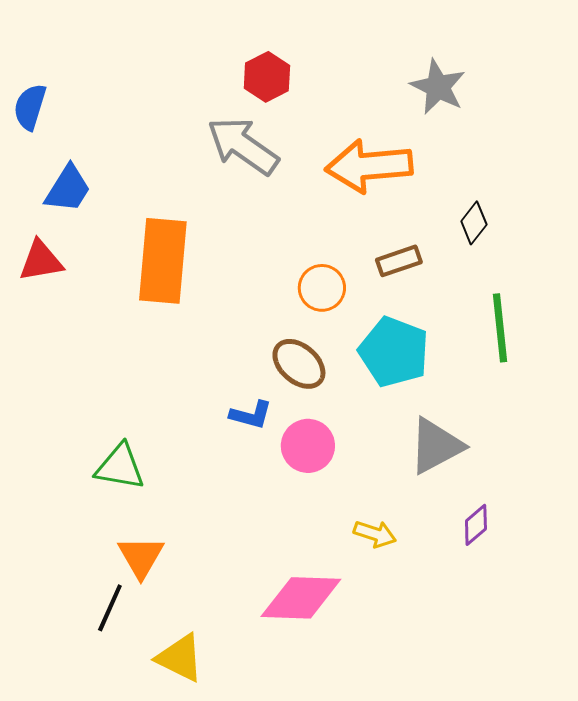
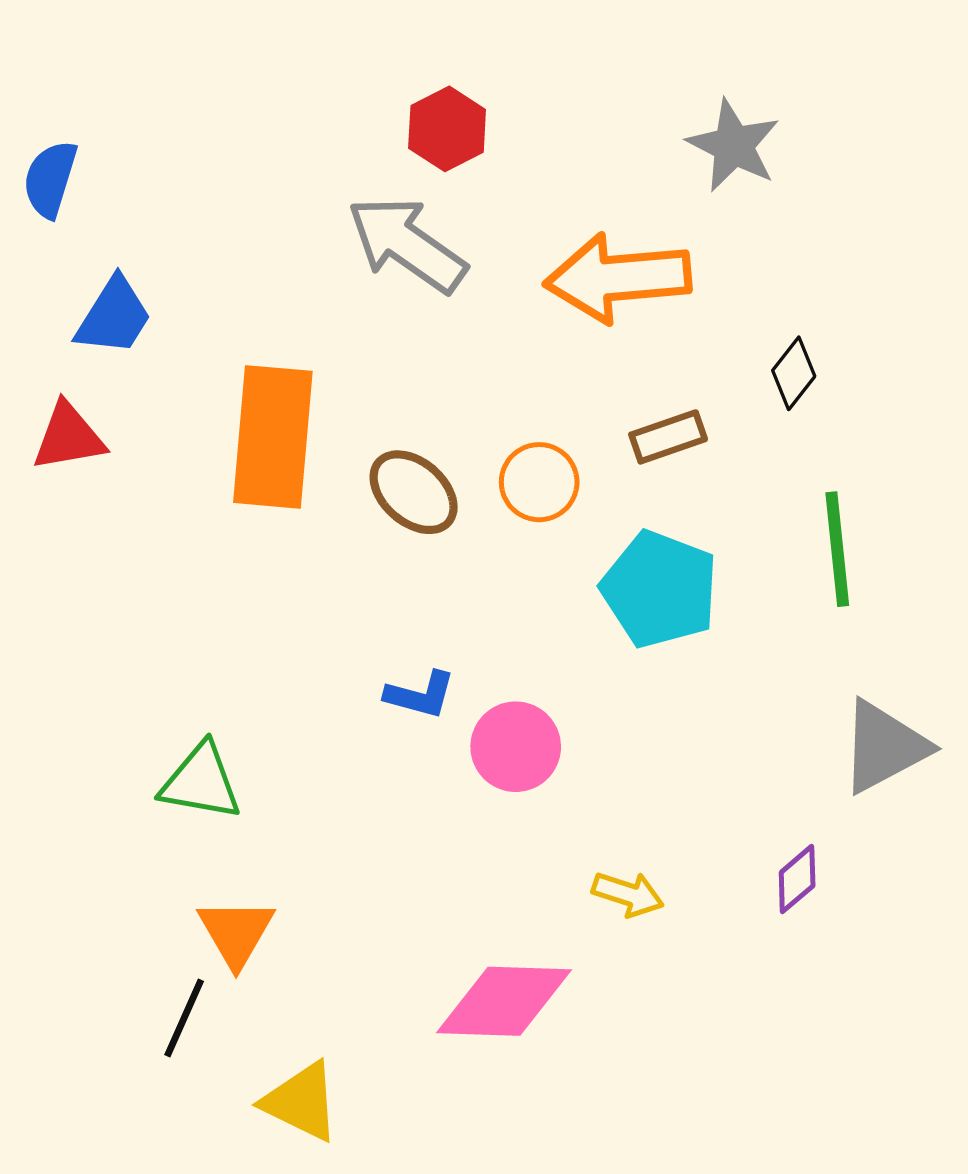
brown ellipse: (299, 364) -> (414, 492), moved
gray triangle: (436, 446) -> (884, 747), moved

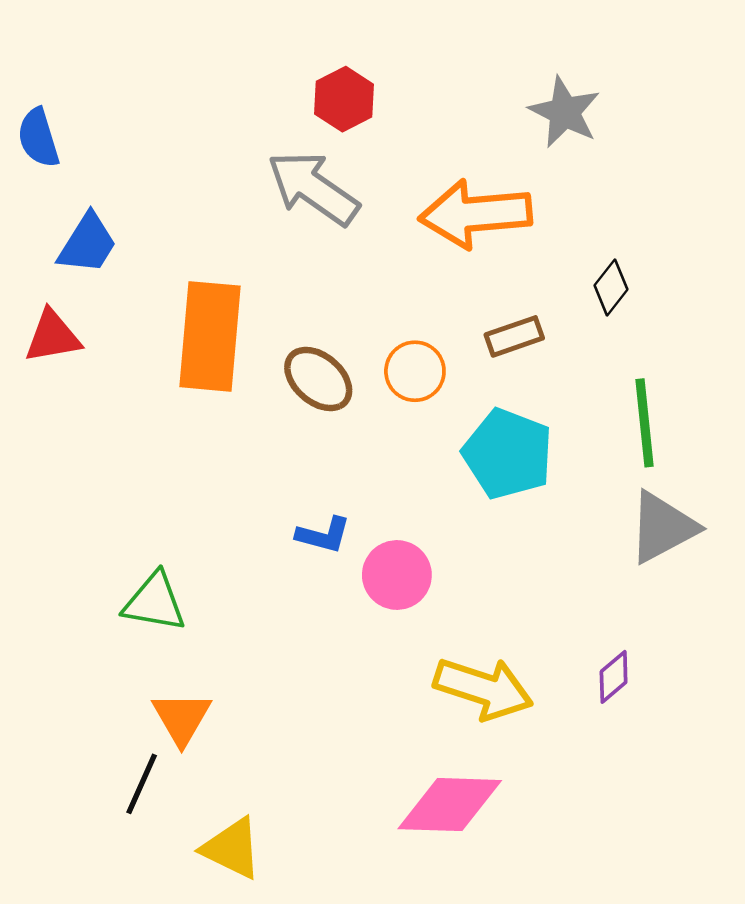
blue semicircle: (50, 179) -> (38, 138), turned -34
gray triangle: (884, 747) -> (663, 527), moved
yellow arrow: (628, 894) -> (483, 688), size x1.8
pink diamond: (504, 1001) -> (450, 805), moved

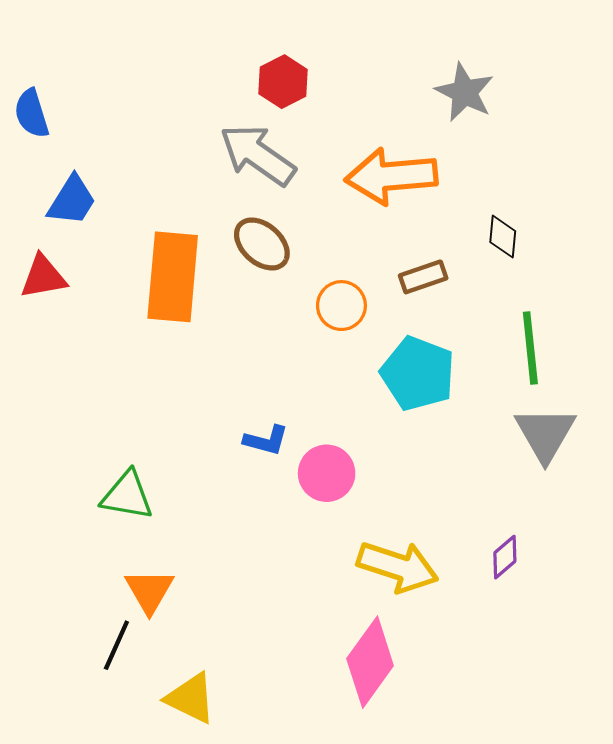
black diamond: (611, 287) -> (503, 237), turned -33
brown ellipse: (318, 379) -> (262, 244), moved
gray triangle: (663, 527) -> (545, 434), turned -32
pink diamond: (450, 805) -> (370, 662), turned -56

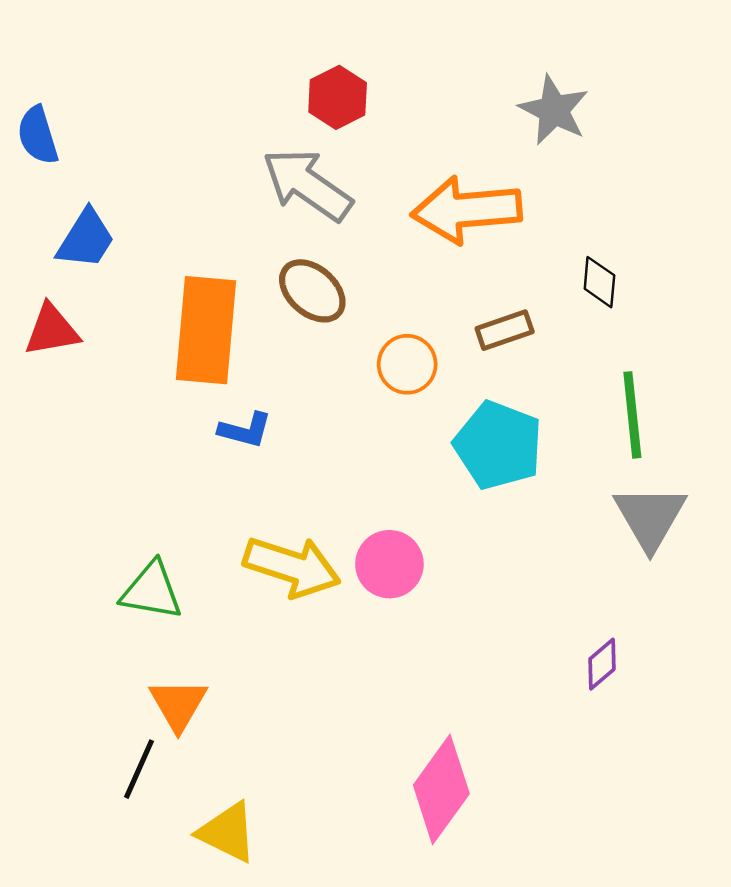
blue L-shape: (266, 440) -> (245, 430), moved
yellow arrow: (398, 567) -> (292, 567), moved

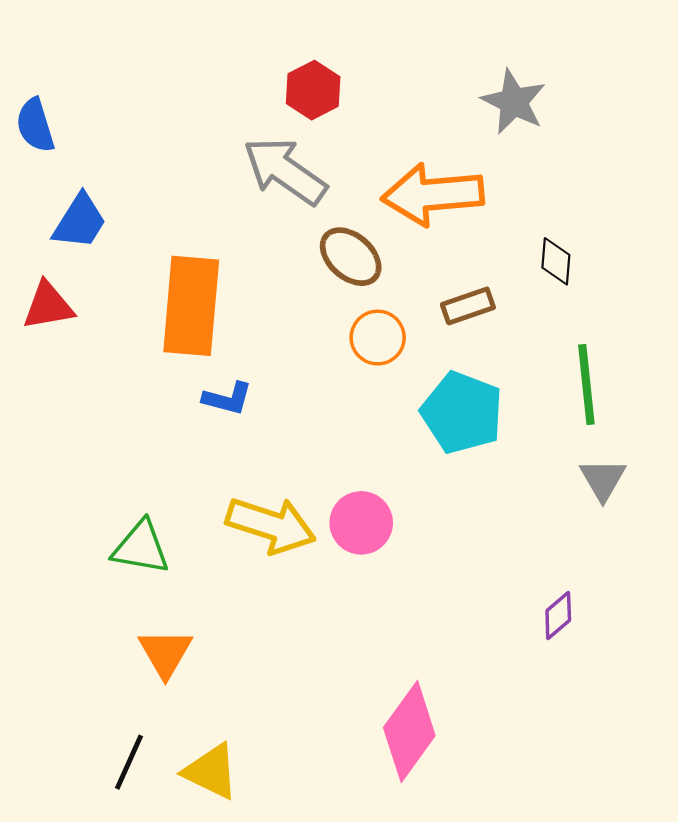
brown ellipse: (312, 291) -> (351, 257), moved
gray triangle: (650, 517) -> (603, 479), size x0.7
black line: (139, 769) -> (129, 762), moved

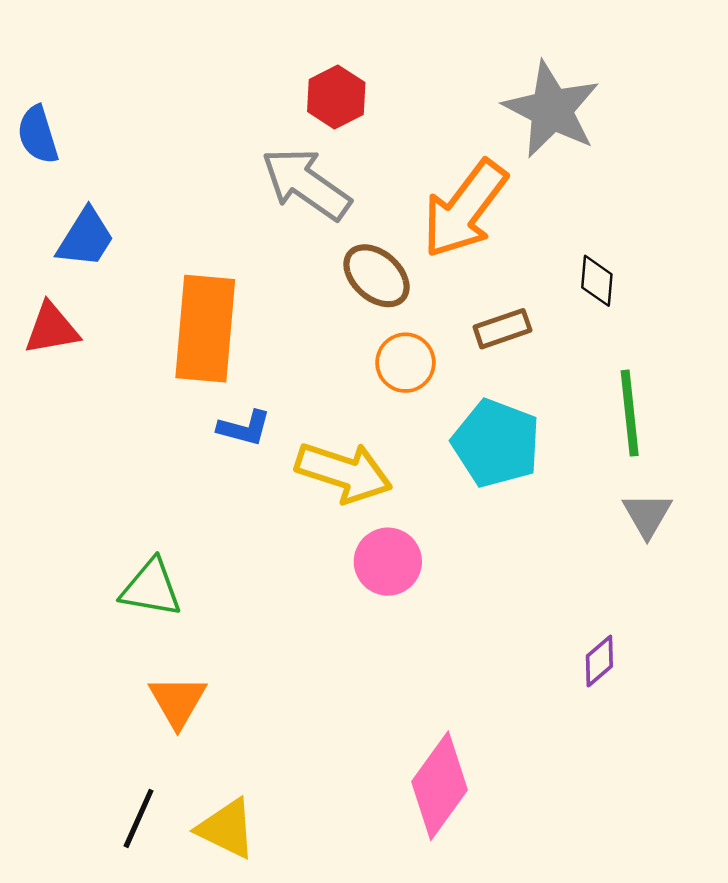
gray star: (514, 102) -> (552, 110), size x1.4
orange arrow: (433, 194) -> (465, 209), turned -48
yellow arrow: (271, 525) -> (344, 472), moved

